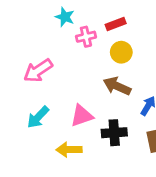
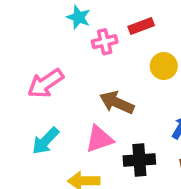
yellow circle: (121, 52) -> (164, 66), moved
brown arrow: (117, 86) -> (117, 103), moved

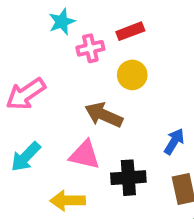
cyan star: (79, 17) -> (62, 22), turned 30
yellow circle: (164, 66) -> (132, 75), moved
pink triangle: (99, 139) -> (85, 155), turned 32

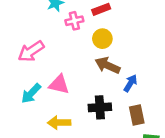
brown arrow: (104, 115) -> (107, 65), moved
pink triangle: (85, 155) -> (59, 84), moved

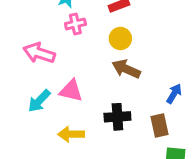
pink cross: (74, 21) -> (75, 24), moved
pink arrow: (31, 51) -> (39, 53), turned 52
blue arrow: (130, 83) -> (174, 94), moved

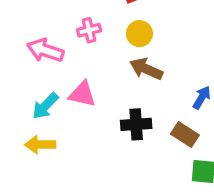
pink cross: (75, 24) -> (89, 30), moved
brown rectangle: (160, 126) -> (185, 134), turned -45
yellow arrow: (71, 134) -> (40, 145), moved

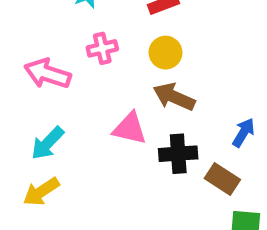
pink triangle: (82, 94) -> (130, 128), moved
black cross: (136, 124) -> (178, 154), moved
yellow arrow: (40, 145) -> (41, 192), turned -32

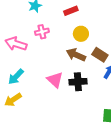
yellow circle: (166, 53) -> (81, 34), moved
pink triangle: (130, 128) -> (55, 80), moved, turned 30
brown rectangle: (222, 179) -> (100, 55), moved

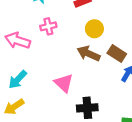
black cross: (78, 82) -> (87, 108), moved

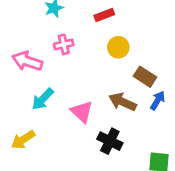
brown arrow: (89, 54) -> (123, 102), moved
cyan arrow: (18, 80) -> (43, 99), moved
black cross: (87, 108) -> (110, 141), turned 30

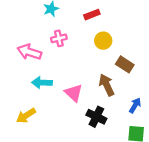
cyan arrow: (43, 99) -> (42, 83), turned 48
blue arrow: (158, 100) -> (135, 105), moved
brown arrow: (123, 102) -> (107, 85), turned 40

